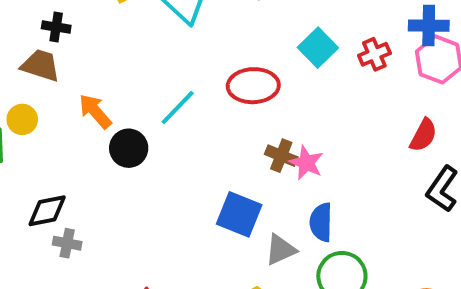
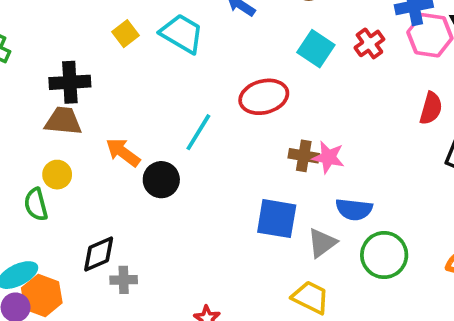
black cross: (56, 27) -> (70, 82), size x1.5
blue semicircle: (321, 222) -> (354, 209), turned -72

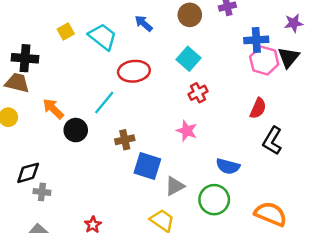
red cross: (369, 43) -> (198, 93), moved
red ellipse: (264, 97) -> (134, 71), moved
brown cross: (304, 156) -> (125, 140), moved, turned -30
blue semicircle: (354, 209) -> (228, 166), moved

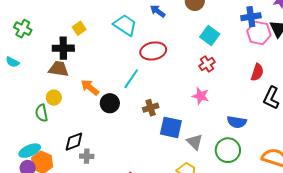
yellow square: (66, 32) -> (79, 28), moved
cyan square: (188, 59) -> (210, 35), moved
gray triangle: (175, 186) -> (195, 142), turned -42

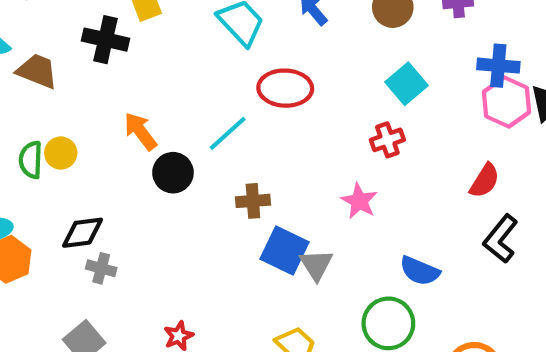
brown trapezoid: (59, 69) -> (37, 71), moved
yellow circle: (54, 98) -> (61, 153), moved
gray triangle: (195, 142) -> (316, 265), moved

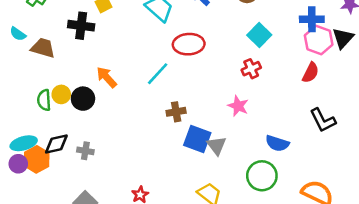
black circle: (173, 173) -> (83, 99), moved
red semicircle: (485, 181) -> (311, 73), moved
black diamond: (82, 233) -> (56, 144), moved
black L-shape: (501, 239) -> (323, 120), turned -60
gray cross: (101, 268) -> (85, 151), moved

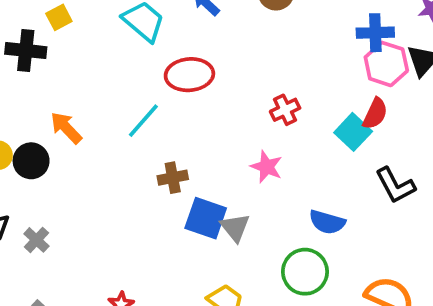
cyan square: (259, 35) -> (353, 132), moved
gray cross: (85, 151) -> (36, 240), turned 35

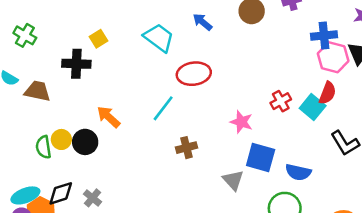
red cross: (285, 110) -> (281, 101), moved
pink star: (267, 167) -> (241, 122), moved
blue square: (206, 218) -> (261, 157), moved

